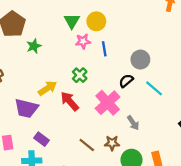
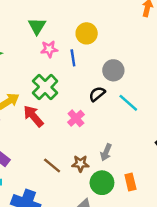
yellow circle: (96, 21) -> (87, 33), moved
green cross: (80, 75) -> (45, 87), size x1.5
pink cross: (108, 103) -> (76, 118), size x0.6
gray arrow: (133, 123) -> (106, 152), moved, turned 56

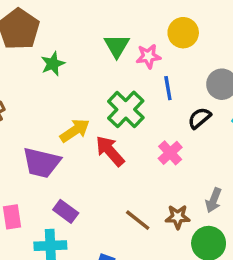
green triangle: (37, 26) -> (117, 46), moved
pink star: (49, 49) -> (148, 56), moved
blue line: (73, 58) -> (168, 88), moved

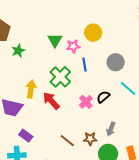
black semicircle: (199, 118) -> (103, 97), moved
yellow arrow: (75, 130) -> (31, 89), turned -48

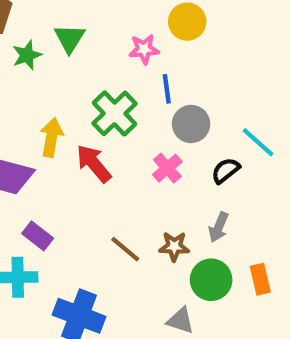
green triangle: (55, 40) -> (70, 38), moved
gray circle: (116, 62) -> (191, 124), moved
black semicircle: (103, 97) -> (226, 171), moved

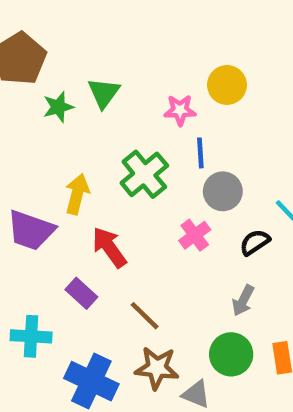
red arrow: (94, 164) -> (109, 247), moved
purple rectangle: (38, 236) -> (81, 293), moved
brown star: (174, 246) -> (157, 368), moved, size x1.4

